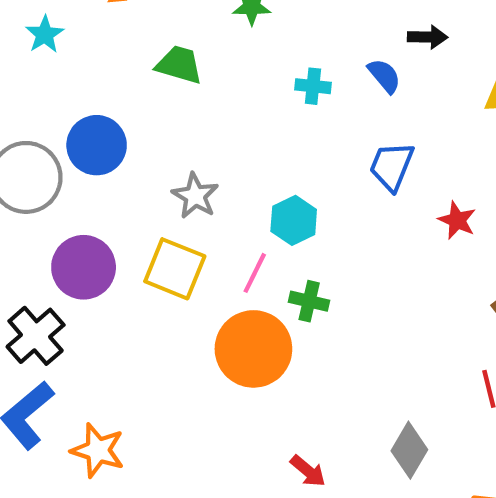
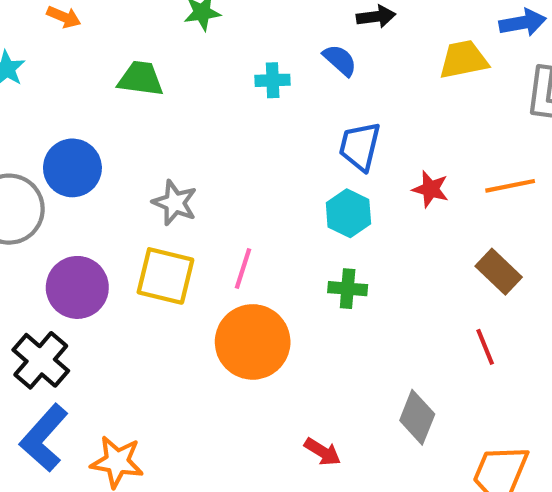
cyan hexagon: (294, 220) -> (348, 213), moved
green cross: (309, 301) -> (348, 289), moved

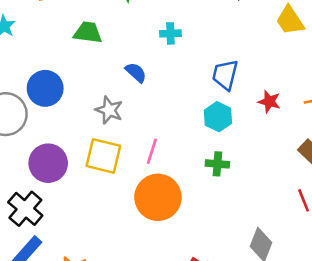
blue semicircle: (340, 60) -> (136, 72), moved
yellow trapezoid: (463, 60) -> (290, 20), turned -112

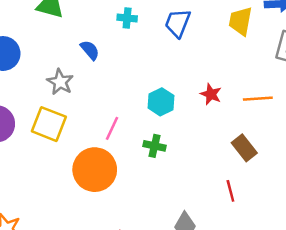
yellow trapezoid: (290, 20) -> (240, 21), turned 36
blue trapezoid: (225, 75) -> (178, 23), moved
pink line: (152, 151) -> (112, 128), moved

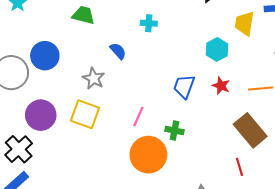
blue trapezoid: (178, 23) -> (184, 86), moved
cyan hexagon: (161, 102) -> (217, 49), moved
brown rectangle: (244, 148) -> (250, 130), size x1.5
orange circle: (95, 170) -> (148, 155), moved

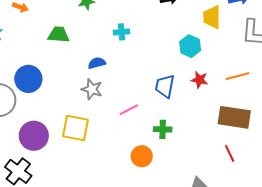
blue semicircle: (118, 51) -> (97, 63), turned -54
gray star: (94, 78) -> (92, 89), moved
pink line: (138, 117) -> (129, 110), moved, turned 48
brown rectangle: (250, 130) -> (234, 117), turned -32
orange circle: (148, 155) -> (142, 156), size x0.6

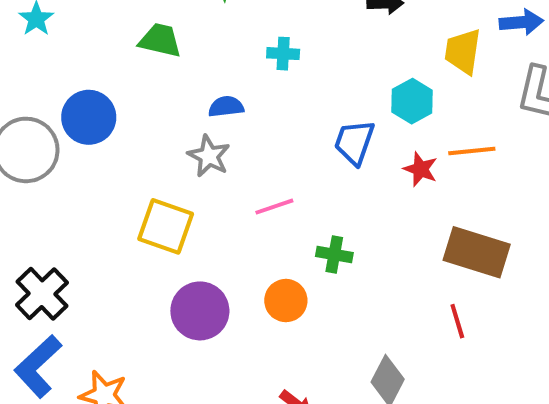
orange line: (237, 76) -> (472, 151), moved
blue trapezoid: (165, 86) -> (354, 142), moved
purple circle: (34, 136) -> (200, 311), moved

